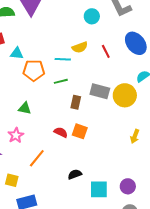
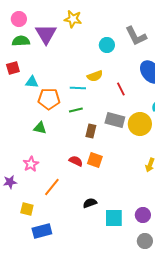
red line: (106, 51) -> (121, 89), moved
green triangle: (25, 108) -> (40, 128), moved

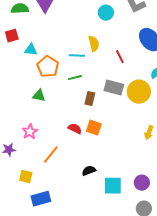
yellow semicircle: (95, 76) -> (94, 44), turned -84
orange pentagon: (49, 99) -> (48, 67), turned 30

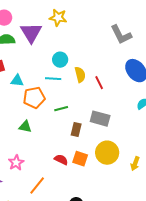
cyan circle: (106, 13) -> (60, 60), moved
cyan line: (77, 56) -> (53, 79), moved
red line: (120, 57) -> (99, 83), moved
orange pentagon: (48, 67) -> (34, 98), turned 30
yellow circle: (139, 92) -> (107, 153), moved

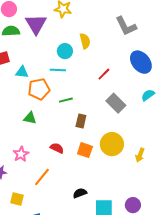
yellow semicircle: (80, 75) -> (85, 41), moved
red line: (99, 83) -> (104, 74), turned 72
gray rectangle: (100, 119) -> (116, 103), moved, turned 30
red semicircle: (61, 160) -> (57, 148), moved

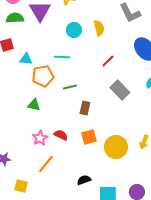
yellow semicircle: (85, 41) -> (99, 28), moved
cyan circle: (65, 51) -> (74, 30), moved
yellow circle: (112, 144) -> (116, 147), moved
orange square: (85, 150) -> (89, 137), turned -35
pink star: (21, 154) -> (40, 138), moved

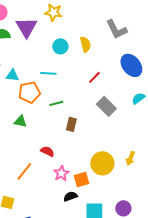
orange square: (89, 137) -> (81, 179), moved
pink star: (40, 138) -> (61, 173), moved
orange line: (46, 164) -> (24, 171), moved

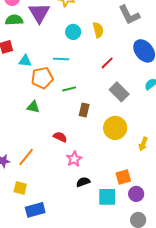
yellow circle: (102, 163) -> (115, 128), moved
orange line: (24, 171) -> (26, 157), moved
orange square: (81, 179) -> (123, 177), moved

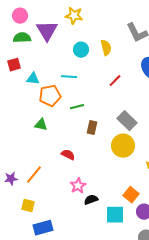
gray rectangle: (119, 92) -> (127, 121), moved
pink star: (74, 159) -> (78, 186), moved
orange square: (123, 177) -> (131, 195), turned -35

